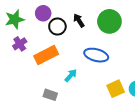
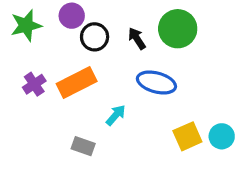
black arrow: (79, 20) -> (137, 38), moved
purple cross: (20, 44) -> (34, 84), moved

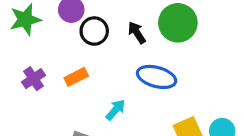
orange rectangle: (77, 83) -> (76, 77), size x0.6

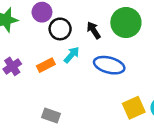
cyan arrow: (116, 110) -> (72, 55), moved

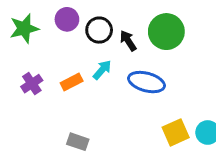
black circle: (60, 29) -> (99, 30), moved

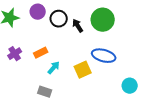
cyan arrow: (102, 70) -> (54, 68), moved
blue ellipse: (146, 82) -> (104, 56), moved
yellow square: (176, 132) -> (83, 70), moved

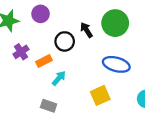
black circle: (59, 19) -> (65, 41), moved
purple cross: (15, 54) -> (21, 52), moved
yellow square: (83, 70) -> (100, 95), moved

